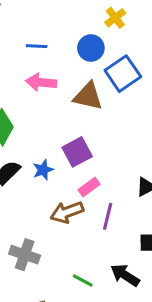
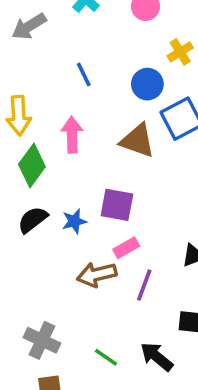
blue line: (37, 46) -> (84, 74), turned 55
pink arrow: (41, 82) -> (72, 135), moved, turned 76
purple square: (77, 152) -> (117, 205), turned 32
gray cross: (25, 255) -> (42, 340), moved

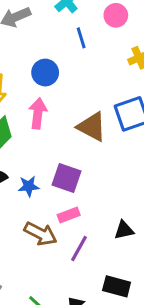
blue line: (84, 74) -> (81, 38), moved
blue circle: (147, 84) -> (45, 73), moved
brown arrow: (97, 274) -> (41, 234), turned -148

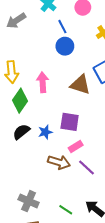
blue circle: (45, 73) -> (65, 46), moved
purple line: (79, 248) -> (87, 168), turned -66

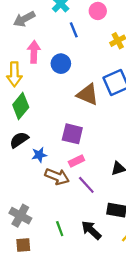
blue circle: (65, 46) -> (61, 64), moved
pink arrow: (43, 82) -> (34, 52), moved
blue star: (45, 132) -> (39, 155), moved
green line: (66, 210) -> (60, 229), turned 32

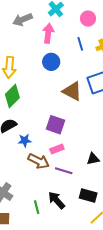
blue line: (74, 30) -> (80, 44), moved
pink arrow: (34, 52) -> (48, 33), moved
purple line: (86, 185) -> (64, 171), turned -36
black arrow: (91, 230) -> (57, 200), moved

